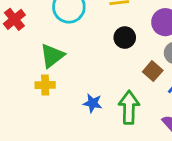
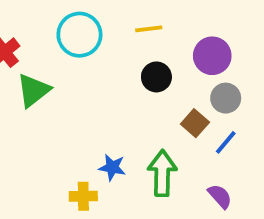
green triangle: (52, 56) -> (33, 90), moved
yellow cross: (45, 85) -> (83, 196), moved

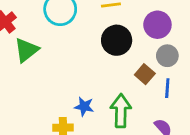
black circle: (156, 77) -> (117, 40), size x1.4
blue line: (226, 142) -> (167, 88), turned -36

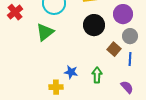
green triangle: (26, 50) -> (45, 32), moved
green arrow: (121, 111) -> (97, 75), size x0.7

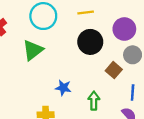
blue line: (130, 59) -> (133, 92), moved
blue star: (71, 72) -> (63, 88), moved

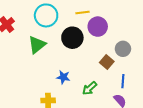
purple circle: (124, 29) -> (98, 27), moved
black circle: (90, 42) -> (72, 38), moved
green arrow: (94, 101) -> (90, 88), turned -133

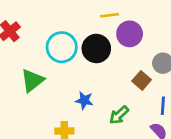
cyan circle: (46, 15) -> (62, 47), moved
green triangle: (37, 45) -> (32, 80), moved

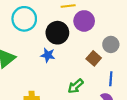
cyan circle: (62, 47) -> (24, 19), moved
blue star: (84, 100) -> (48, 55), moved

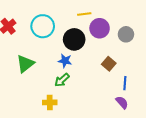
gray circle: (111, 44) -> (126, 34), moved
green arrow: (76, 86) -> (62, 80), moved

